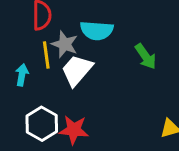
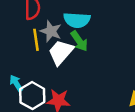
green arrow: (146, 56) -> (79, 41), moved
cyan arrow: (22, 75) -> (16, 83), moved, turned -42

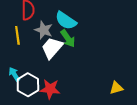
cyan semicircle: (77, 20) -> (66, 21), turned 30
yellow line: (36, 40) -> (17, 35), moved

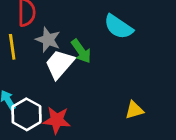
cyan semicircle: (66, 21) -> (118, 27), moved
yellow triangle: (116, 88) -> (134, 110), moved

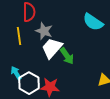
green arrow: (81, 51) -> (67, 56), moved

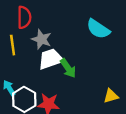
white trapezoid: (52, 48) -> (51, 59), turned 30

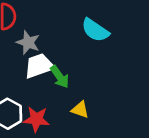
yellow triangle: (111, 96) -> (80, 110), moved, turned 35

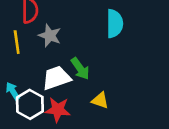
cyan semicircle: (95, 30) -> (115, 24), turned -124
white trapezoid: (39, 66) -> (56, 78), moved

